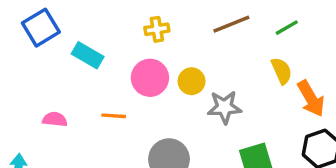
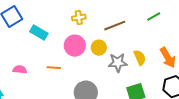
brown line: (231, 24) -> (115, 26), moved
yellow semicircle: (282, 71) -> (140, 58), moved

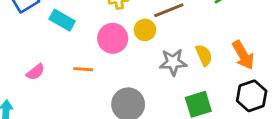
yellow circle: (99, 48) -> (145, 30), moved
pink semicircle: (20, 70) -> (35, 72), turned 136

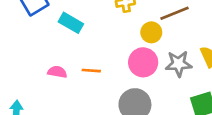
pink circle: (113, 38) -> (143, 62), moved
pink semicircle: (35, 72) -> (57, 72), moved, turned -132

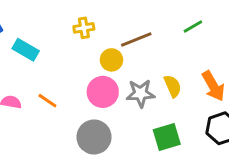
orange line: (91, 71) -> (47, 101), turned 30

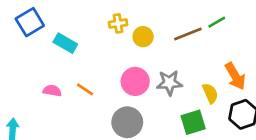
brown line: (136, 40) -> (188, 34), moved
yellow circle: (111, 60) -> (143, 37), moved
yellow semicircle: (173, 86) -> (210, 93), moved

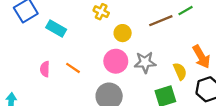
yellow cross: (118, 23) -> (101, 12), turned 35
yellow circle: (143, 37) -> (123, 33), moved
pink semicircle: (52, 91) -> (45, 69), turned -98

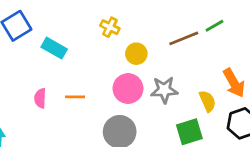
orange line: (73, 68) -> (75, 97), turned -35

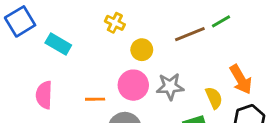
orange line: (75, 97) -> (95, 99), moved
pink semicircle: (40, 98) -> (44, 95), size x1.4

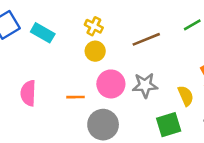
brown line: (190, 34) -> (146, 39), moved
cyan rectangle: (58, 44) -> (43, 33), moved
yellow circle: (142, 50) -> (95, 51), moved

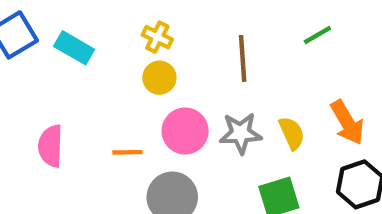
brown line: (146, 39) -> (243, 58), turned -72
yellow semicircle: (186, 96) -> (292, 133), moved

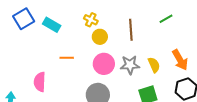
yellow circle: (159, 78) -> (100, 37), moved
pink semicircle: (51, 146) -> (40, 82), moved
orange line: (127, 152) -> (67, 58), moved

